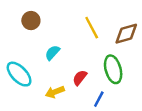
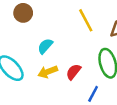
yellow arrow: (55, 92) -> (48, 72), moved

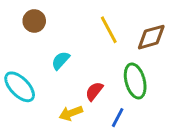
yellow arrow: (48, 72) -> (71, 113), moved

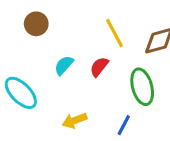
red semicircle: (94, 91) -> (99, 67), moved

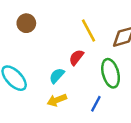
cyan semicircle: (64, 65) -> (57, 76), moved

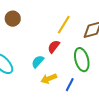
yellow line: (89, 31) -> (64, 25), turned 60
yellow arrow: (57, 100) -> (49, 79), moved

